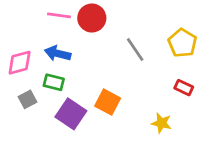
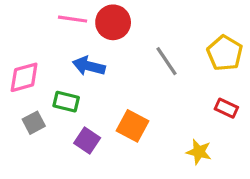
blue arrow: (58, 53) -> (89, 66), moved
purple square: (71, 114) -> (87, 140), size x0.7

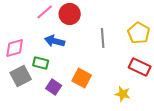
pink line: (73, 19) -> (45, 12), turned -48
gray line: (166, 61) -> (103, 38), turned 30
red rectangle: (226, 108) -> (140, 67), size x1.5
gray square: (34, 123) -> (21, 76), size x1.5

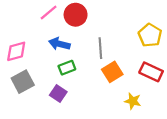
gray line: (103, 38) -> (100, 48), moved
green rectangle: (41, 63) -> (67, 68), moved, turned -35
orange square: (82, 78) -> (112, 72), moved, turned 30

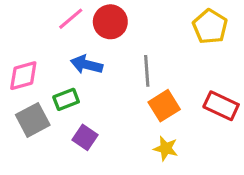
yellow pentagon: (150, 35) -> (210, 27), moved
green rectangle: (67, 68) -> (66, 99), moved
yellow star: (133, 101) -> (166, 148), moved

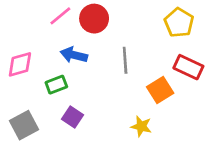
orange square: (164, 106) -> (160, 90), moved
red rectangle: (221, 106) -> (188, 67), moved
gray square: (33, 120) -> (24, 125), moved

